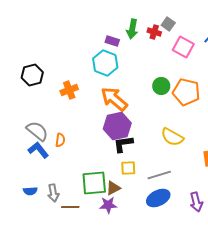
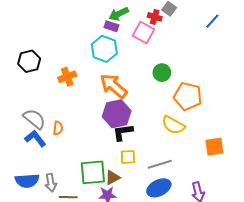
green arrow: (132, 29) -> (119, 14), moved, turned 54
pink square: (183, 47) -> (143, 32), moved
orange pentagon: (186, 92) -> (188, 96), moved
blue semicircle: (30, 191) -> (27, 181), size x1.6

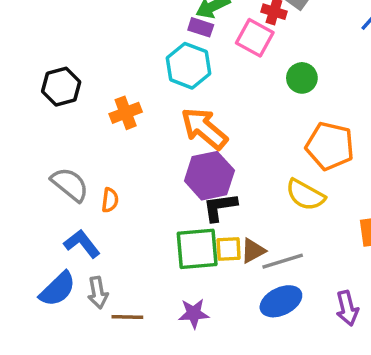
green circle: (162, 73) -> (302, 78), moved
blue L-shape: (35, 138) -> (82, 244), moved
green square: (93, 172) -> (197, 249), moved
brown triangle: (113, 178) -> (253, 251), moved
blue semicircle: (27, 181) -> (58, 289), turned -40

